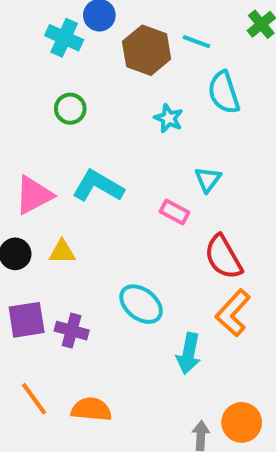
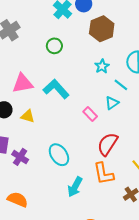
cyan line: (196, 42) -> (121, 85), moved
red semicircle: (223, 257) -> (108, 144), turned 45
orange L-shape: (233, 313) -> (104, 174), turned -70

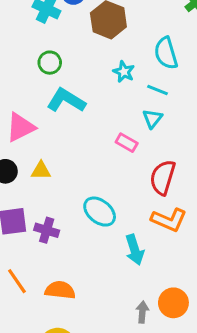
cyan L-shape: (56, 89) -> (66, 100), moved
orange L-shape: (104, 174) -> (169, 220), turned -40
cyan arrow: (75, 187) -> (135, 250), turned -30

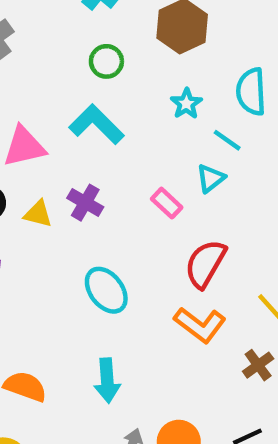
green circle: (50, 63) -> (106, 61), moved
purple cross: (47, 230) -> (85, 203), moved
cyan arrow: (135, 250) -> (107, 380), moved

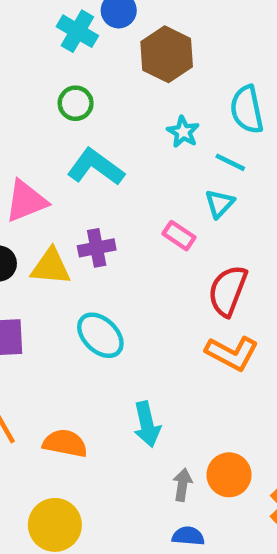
green circle: (106, 61) -> (76, 103), moved
purple cross: (85, 203) -> (97, 248), turned -32
yellow triangle: (38, 214) -> (51, 267), size x1.4
cyan ellipse: (106, 290) -> (100, 335), moved

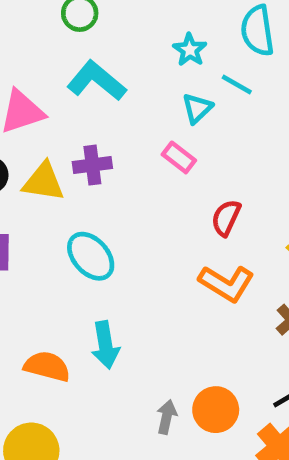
cyan triangle: (220, 204) -> (197, 108), moved
red semicircle: (228, 291) -> (226, 218), size x0.7
cyan arrow: (147, 424) -> (105, 345), moved

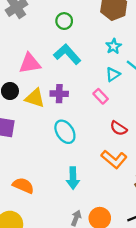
red semicircle: (226, 218) -> (119, 128), turned -90
cyan ellipse: (91, 256) -> (65, 132), moved
cyan arrow: (105, 345) -> (73, 178), moved

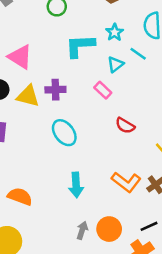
cyan L-shape: (67, 54) -> (80, 46), moved, turned -48
pink triangle: (30, 63) -> (20, 57), turned 45
orange L-shape: (114, 159) -> (126, 182), moved

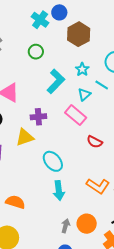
cyan L-shape: (80, 46) -> (56, 81), turned 140
pink rectangle: (103, 90) -> (76, 115), size x1.5
yellow triangle: (28, 96) -> (25, 137), moved, turned -30
cyan ellipse: (64, 133) -> (53, 161), moved

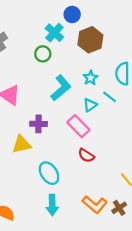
cyan cross: (40, 20) -> (54, 33), moved
red semicircle: (95, 142) -> (86, 155), moved

